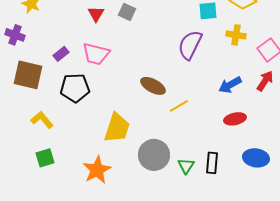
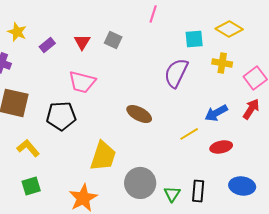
purple rectangle: (61, 54) -> (47, 45), moved
yellow line: (179, 106) -> (189, 134), moved

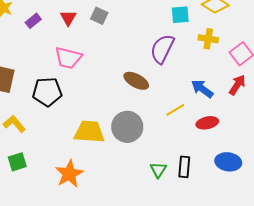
blue arrow: (216, 113) -> (202, 89), turned 65
brown ellipse: (139, 114) -> (136, 81), moved
yellow trapezoid: (103, 156) -> (89, 132), turned -104
gray circle: (140, 183) -> (127, 127), moved

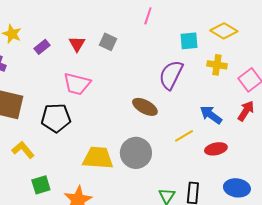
green square: (17, 162) -> (41, 185), moved

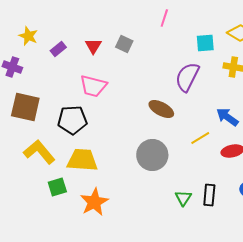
yellow L-shape: (23, 150) -> (39, 152), size x1.4
yellow trapezoid: (98, 158) -> (82, 160), moved

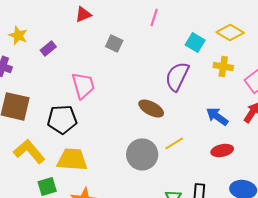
cyan square: (205, 43) -> (195, 42), turned 36
red triangle: (93, 46) -> (83, 14), moved, turned 36
pink trapezoid: (93, 86) -> (83, 85), turned -120
yellow line: (200, 138) -> (174, 143), moved

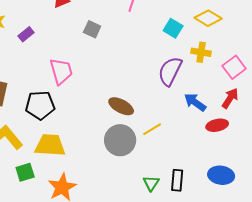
purple semicircle: (177, 76) -> (170, 71), moved
brown ellipse: (151, 108) -> (121, 106), moved
red ellipse: (222, 150) -> (217, 125), moved

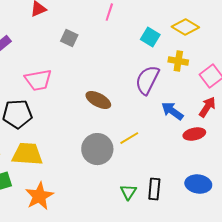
pink trapezoid: (61, 71) -> (38, 80), turned 96
brown ellipse: (121, 106) -> (98, 100), moved

